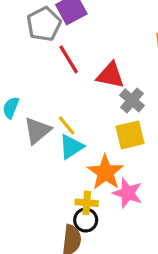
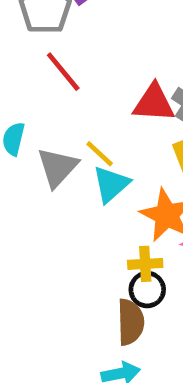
red line: (69, 59) -> (63, 72), moved
red triangle: (110, 75) -> (154, 103), moved

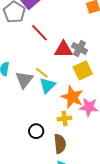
red line: (63, 72) -> (39, 33), moved
black circle: (147, 290) -> (36, 131), moved

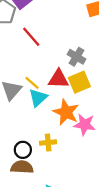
red triangle: (63, 49) -> (58, 79), moved
yellow cross: (64, 118) -> (48, 142), moved
brown semicircle: (60, 144) -> (22, 167), moved, turned -84

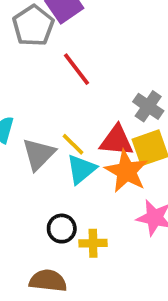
orange star: (66, 112) -> (126, 171), moved
black circle: (23, 150) -> (62, 229), moved

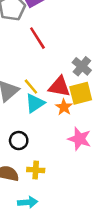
orange star: (126, 171) -> (64, 107), size x0.6
yellow cross: (93, 243) -> (36, 170), moved

